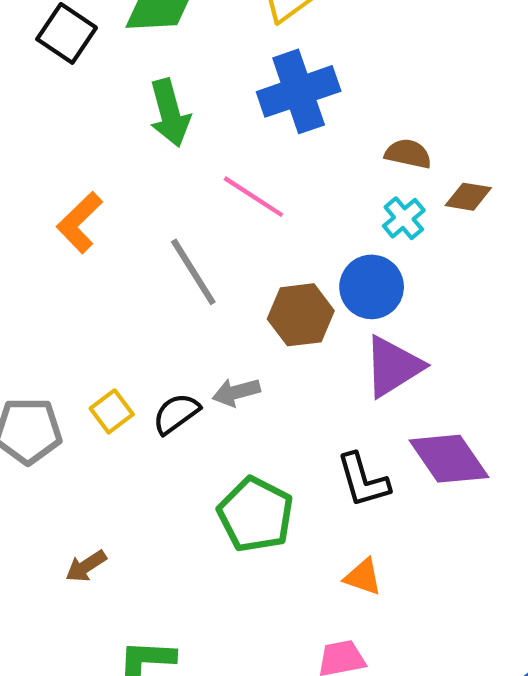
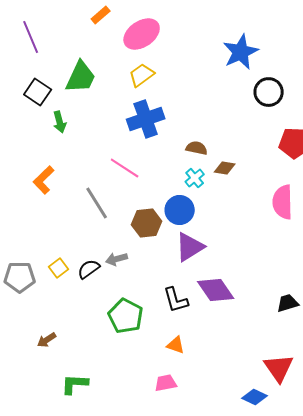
green arrow: (170, 113) -> (60, 122), moved, size x0.7

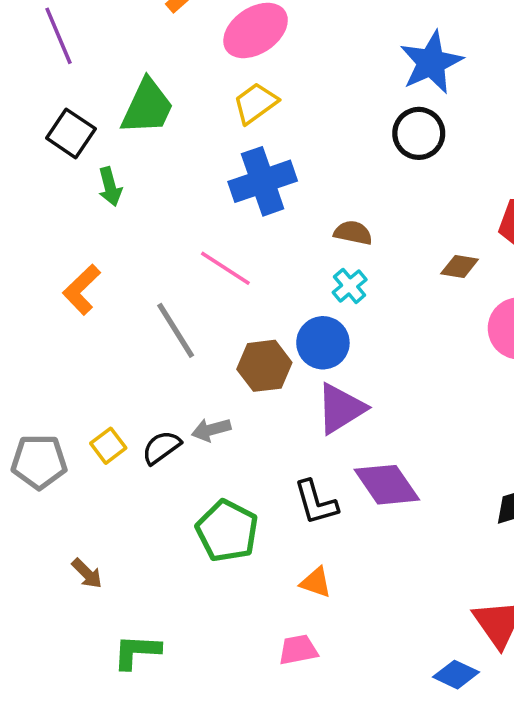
black circle: (269, 92) -> (419, 133), moved
brown diamond: (225, 168) -> (460, 266), moved
brown arrow: (47, 340) -> (87, 573), turned -102

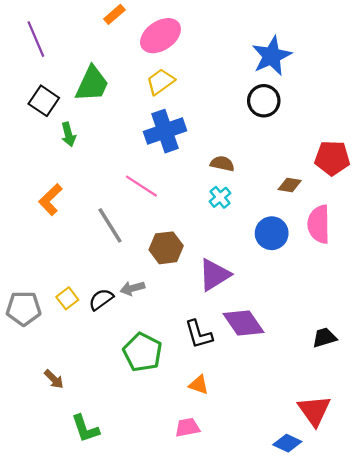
blue circle: (323, 343) -> (272, 233), moved
green L-shape: (137, 652) -> (85, 429), turned -112

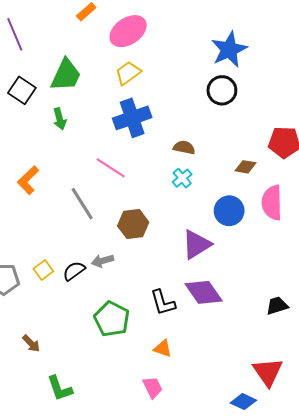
green arrow: (68, 134) -> (60, 119), moved
purple triangle: (214, 275) -> (196, 244), moved
pink trapezoid: (187, 427) -> (153, 387), turned 75

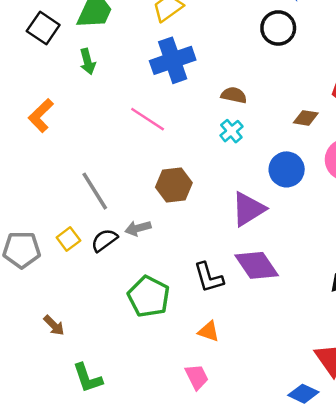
orange L-shape: (28, 180) -> (41, 115), moved
gray line: (82, 204) -> (95, 191), moved

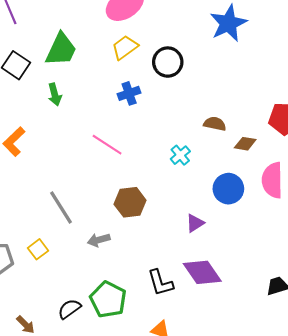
black circle: (278, 28) -> (168, 62), moved
blue cross: (173, 60) -> (129, 93), size x0.6
brown semicircle: (234, 95) -> (215, 124), moved
purple triangle: (248, 209) -> (195, 223), size x0.6
black semicircle: (104, 240) -> (69, 309), moved

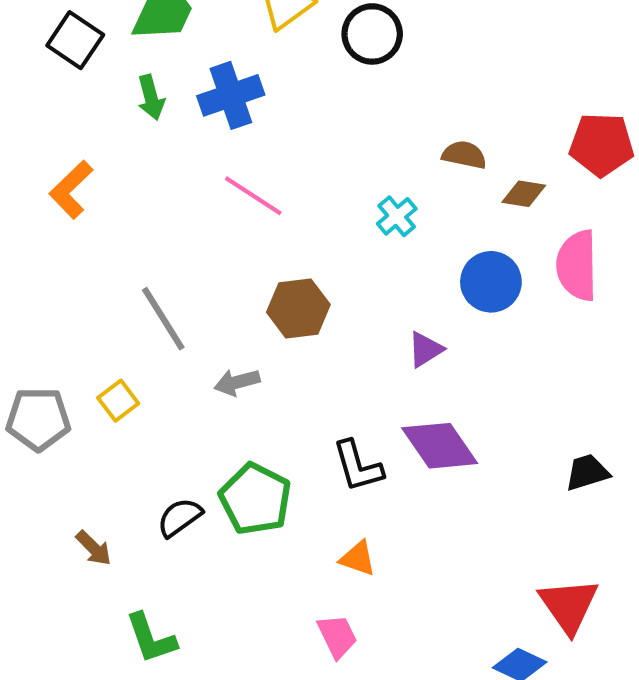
blue cross: (129, 93) -> (231, 95), moved, size x1.4

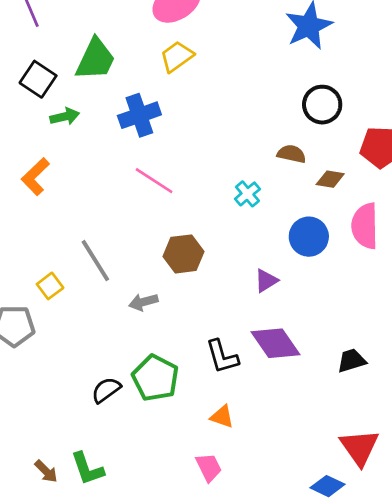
black circle: (372, 34) -> (322, 105), moved
green arrow: (151, 97) -> (65, 117), moved, turned -88
yellow square: (118, 401) -> (50, 286), moved
black trapezoid: (587, 472) -> (351, 361), moved
brown arrow: (94, 548) -> (46, 471), moved

